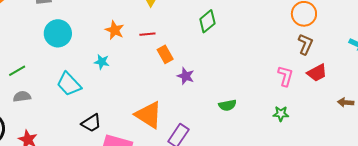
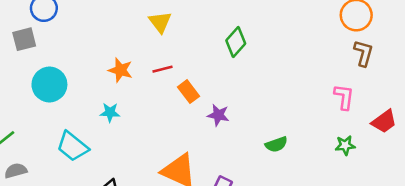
red trapezoid: (317, 73) -> (384, 121), moved

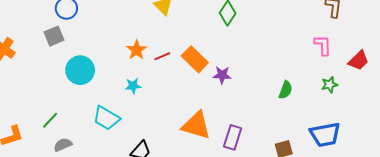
red line: (162, 69) -> (162, 56), moved
orange star: (120, 70) -> (137, 50), turned 30
orange rectangle: (188, 92) -> (195, 59), size x1.4
green semicircle: (276, 144) -> (286, 90), moved, turned -42

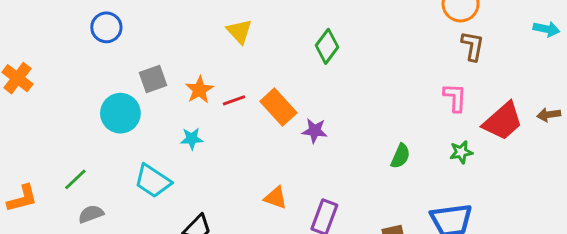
gray square: (54, 36) -> (153, 79), moved
red trapezoid: (359, 60) -> (503, 121), size x1.4
orange triangle: (196, 125) -> (276, 198), size x0.6

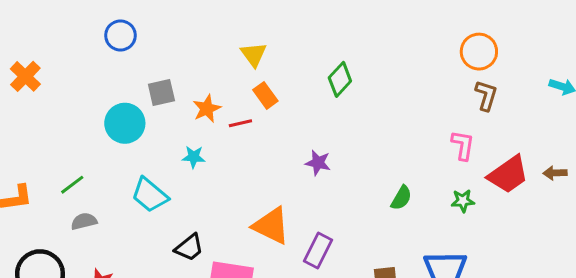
orange rectangle: (278, 107) -> (265, 95), moved, size x0.7
orange triangle: (276, 198) -> (271, 226), size x1.6

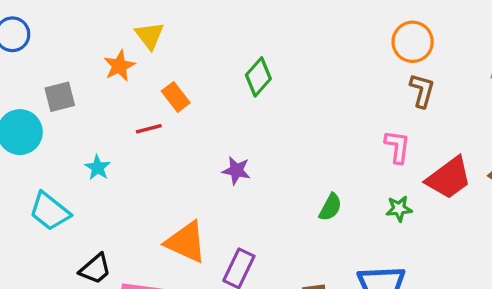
yellow triangle: (254, 54) -> (150, 36), moved
orange star: (207, 109) -> (119, 66), moved
cyan star: (194, 157) -> (98, 168), turned 30

